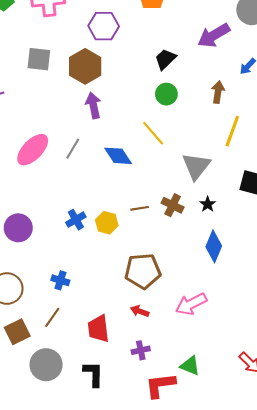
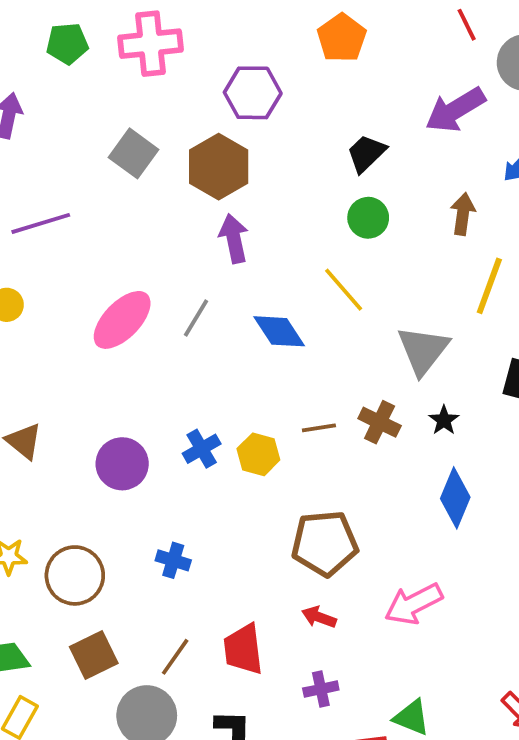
gray square: (39, 59) -> (133, 153), turned 30
purple circle: (18, 228) -> (122, 464), moved
brown line: (52, 317) -> (175, 657), moved

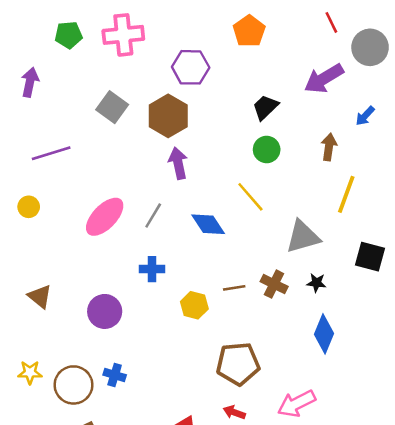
gray triangle: (423, 350) -> (303, 237), turned 36
black star: (444, 420) -> (316, 283), turned -30
blue cross: (202, 449) -> (152, 269), moved, turned 30
blue cross: (173, 560) -> (115, 375), moved

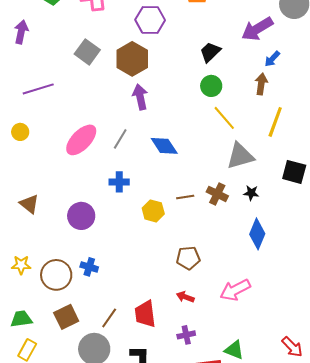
blue arrow: (365, 116) -> (272, 59), moved
yellow line: (250, 197) -> (224, 118), moved
brown pentagon: (238, 364) -> (188, 258), size x0.7

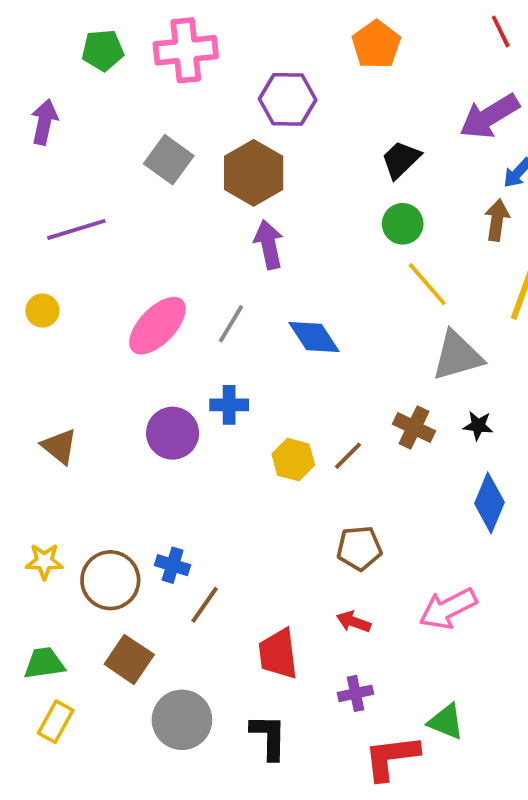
brown line: (185, 197) -> (348, 456), moved, turned -36
purple circle: (81, 216) -> (173, 433), moved
brown square: (66, 317) -> (129, 659), turned -30
brown line: (109, 318) -> (205, 605), moved

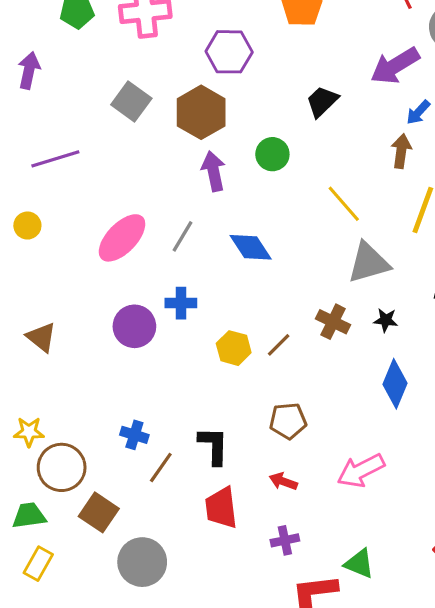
green circle: (403, 224) -> (272, 154), moved
brown circle: (110, 580) -> (62, 467), moved
black L-shape: (269, 737) -> (214, 446), moved

